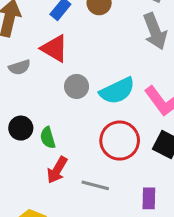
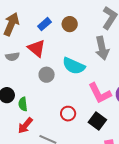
cyan semicircle: (117, 91) -> (74, 66), moved, turned 40
red circle: (120, 141) -> (68, 114), size x0.6

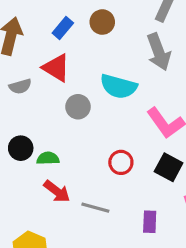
green semicircle: (23, 104) -> (48, 158), turned 104
red arrow: (25, 126) -> (57, 191), turned -84

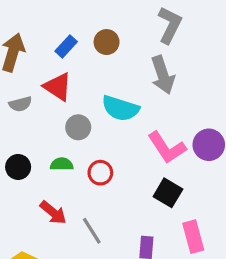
green semicircle: (48, 158) -> (62, 164), moved
red circle: (121, 162) -> (100, 173), moved
gray line: (95, 208) -> (92, 231), turned 40

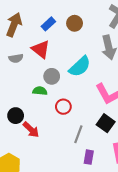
cyan semicircle: (120, 108) -> (80, 67), turned -65
green semicircle: (62, 164) -> (40, 91), moved
black circle: (18, 167) -> (16, 116), moved
gray line: (92, 231) -> (78, 134), moved, turned 48

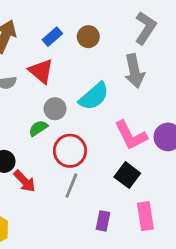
green semicircle: (40, 91) -> (38, 128), turned -40
red circle: (63, 107) -> (70, 151), size x1.5
gray line: (78, 134) -> (71, 185), moved

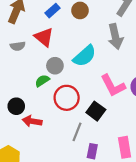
black square: (127, 175) -> (96, 111), moved
red arrow: (25, 181) -> (32, 121), turned 144
gray line: (71, 185) -> (77, 132), moved

